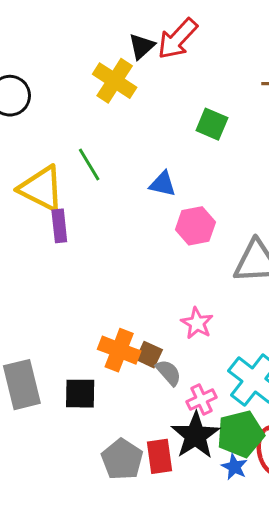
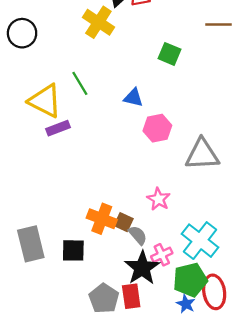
purple rectangle: (59, 226) -> (58, 128), turned 75
black star: (195, 435) -> (142, 268), moved

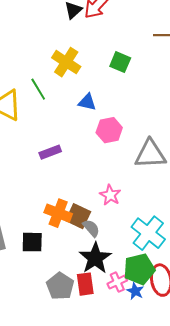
yellow cross: (98, 22) -> (66, 62), moved
purple rectangle: (58, 128) -> (50, 152), moved
brown square: (124, 222) -> (78, 216), size x1.4
pink cross: (162, 255) -> (117, 282), moved

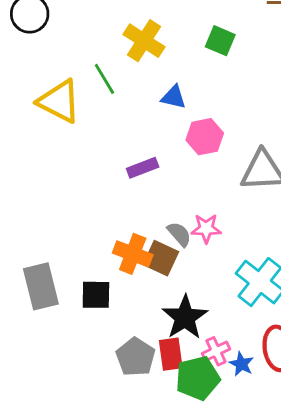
purple rectangle: (50, 152) -> (143, 168), moved
pink star: (110, 195) -> (206, 228), turned -30
gray semicircle: (91, 228) -> (179, 234), moved
green pentagon: (139, 269) -> (198, 378), moved

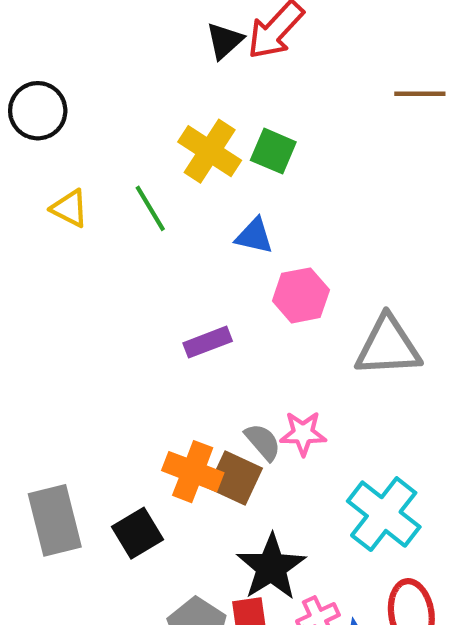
green square: (220, 41) -> (273, 151), moved
yellow triangle: (59, 101) -> (70, 208), moved, size x0.6
black square: (96, 295) -> (138, 533), turned -32

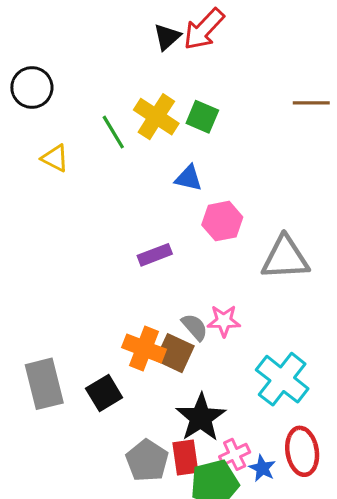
brown line: (420, 94) -> (311, 103), moved
green line: (150, 208) -> (113, 132), moved

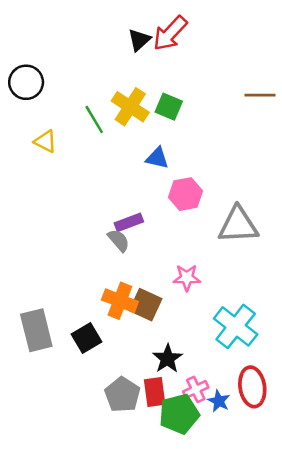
gray semicircle: (195, 327) -> (119, 240), moved
black star: (201, 418) -> (167, 359), size x0.7

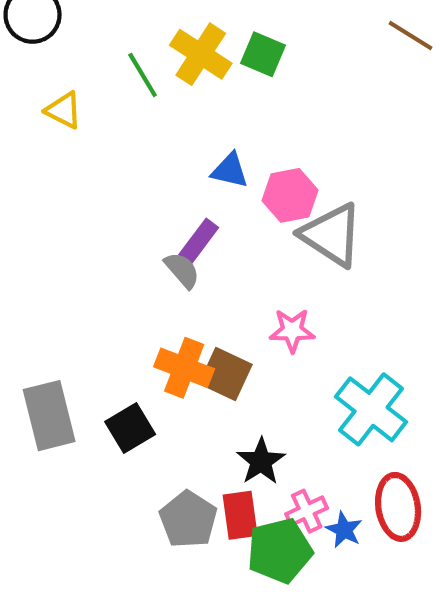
brown line: (260, 95) -> (410, 36), turned 32
blue triangle: (157, 158) -> (230, 171), moved
purple rectangle: (129, 222) -> (199, 241), turned -32
gray triangle: (238, 225) -> (332, 235), moved, turned 36

